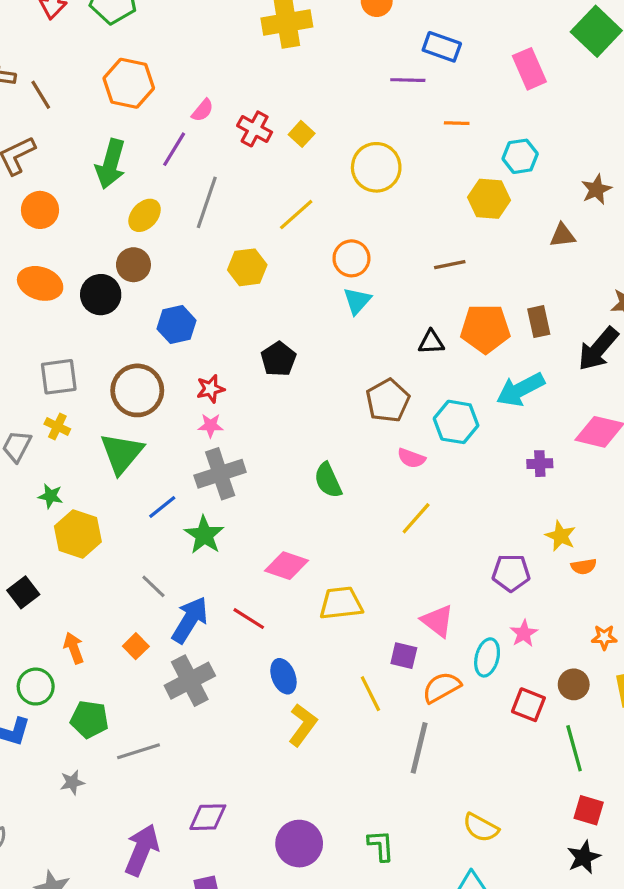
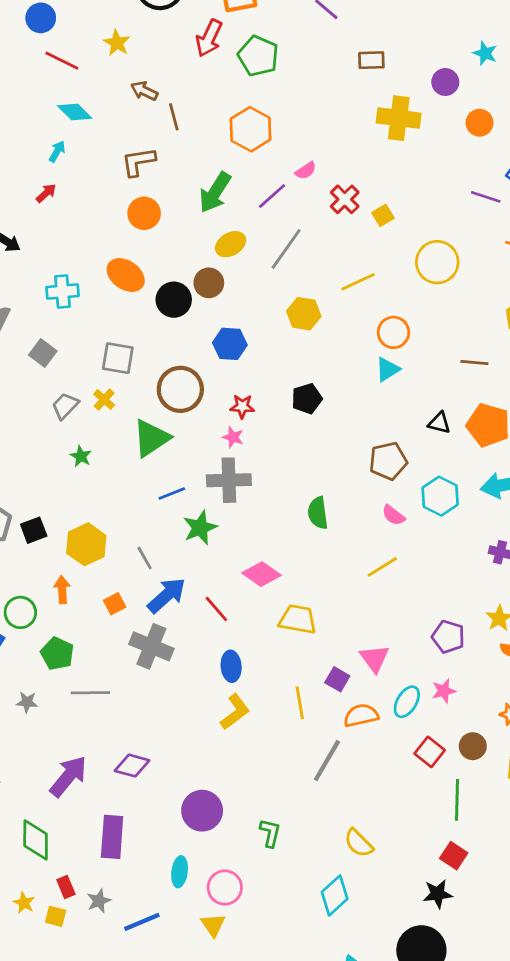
yellow hexagon: (78, 534) -> (86, 544), moved
gray cross: (190, 681) -> (151, 646), turned 33

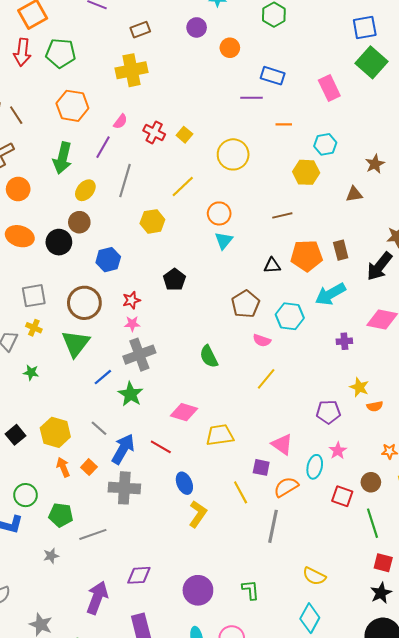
yellow cross: (399, 118) -> (131, 70), moved
orange arrow: (62, 590) -> (63, 467), moved

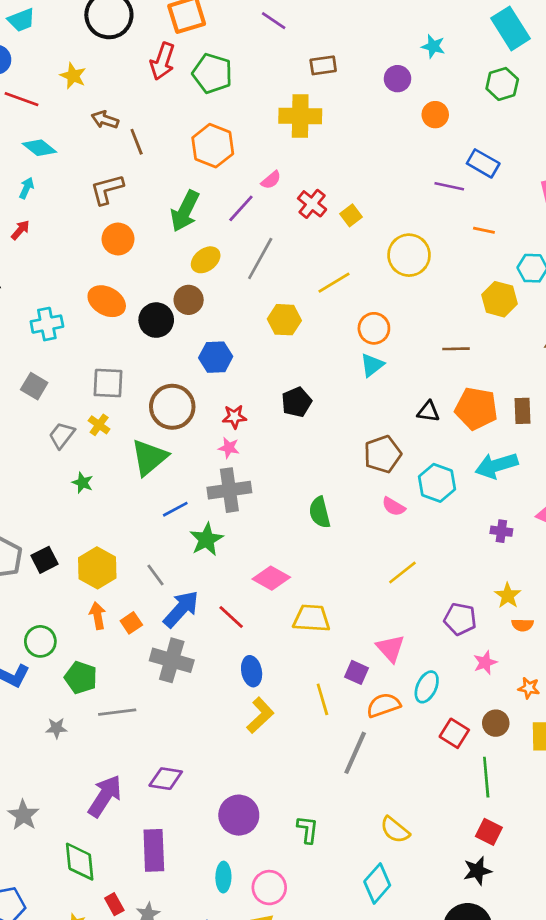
yellow line: (266, 379) -> (402, 572), moved
pink star: (338, 451) -> (485, 663), moved

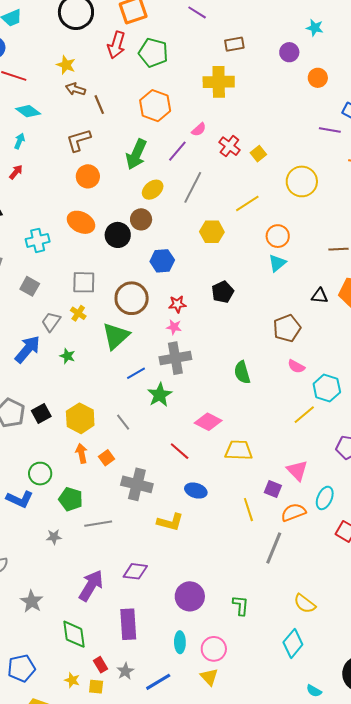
yellow star: (73, 76) -> (66, 65), moved
cyan hexagon: (437, 483) -> (327, 388), moved
blue arrow: (181, 609) -> (28, 349), moved
blue ellipse: (252, 671) -> (196, 491), turned -60
yellow L-shape: (260, 715) -> (170, 522), moved, turned 60

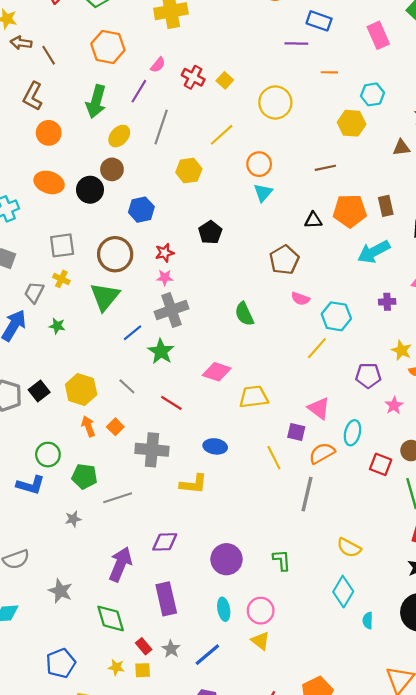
brown L-shape: (79, 140) -> (33, 96), turned -36
red line: (180, 451) -> (171, 403), moved
cyan semicircle: (314, 691) -> (368, 621), moved, turned 70

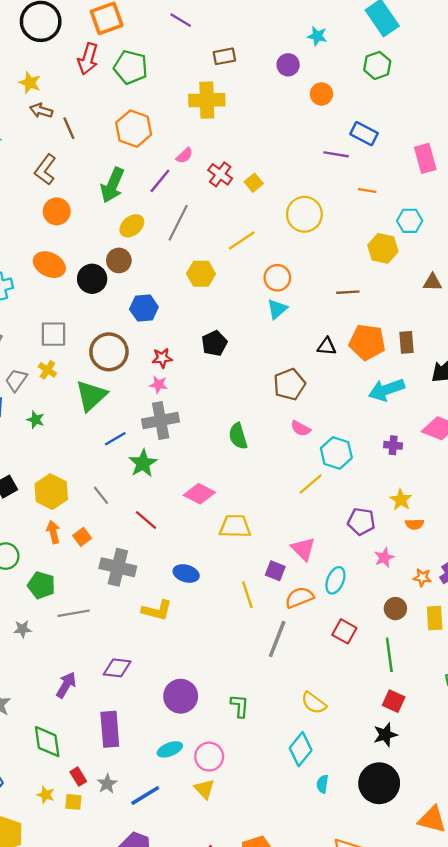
red square: (381, 464) -> (344, 631), moved
purple arrow: (120, 564) -> (66, 685), size x0.7
cyan ellipse: (224, 609) -> (170, 749), turned 70

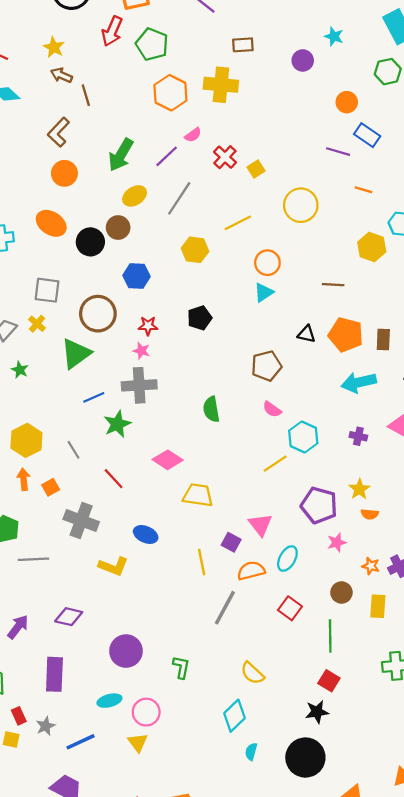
orange circle: (321, 94) -> (347, 102), moved
orange hexagon: (134, 129) -> (170, 93), moved
purple pentagon: (361, 521) -> (319, 505), size x1.4

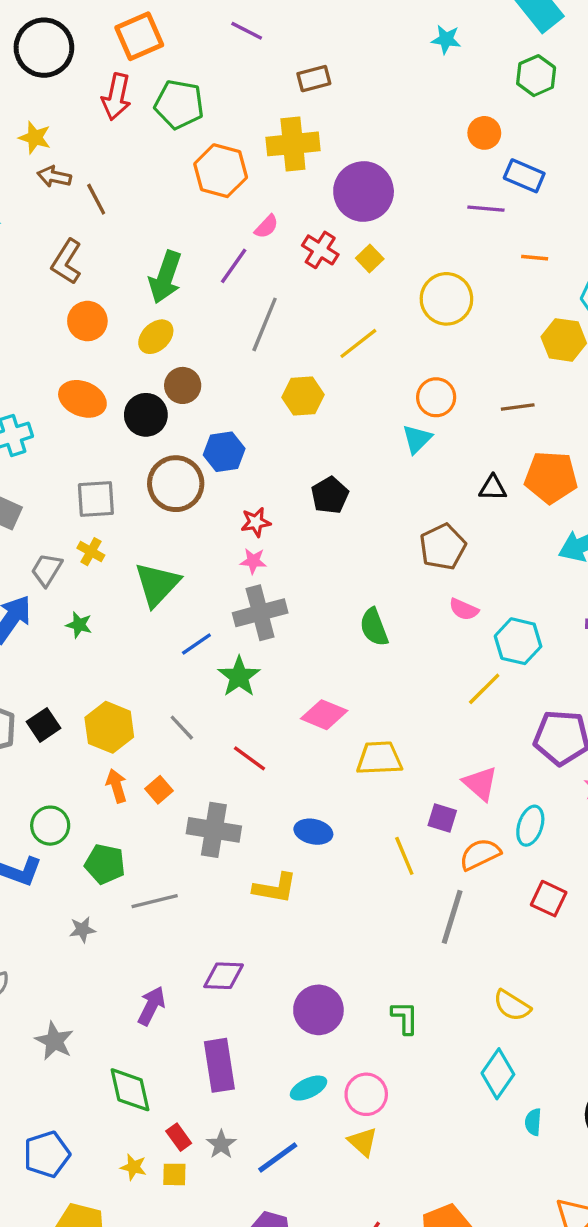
purple circle: (303, 60) -> (364, 191), moved, size x1.8
yellow ellipse: (135, 196) -> (156, 337), moved
orange circle: (267, 263) -> (436, 397), moved
brown circle: (98, 314) -> (176, 484), moved

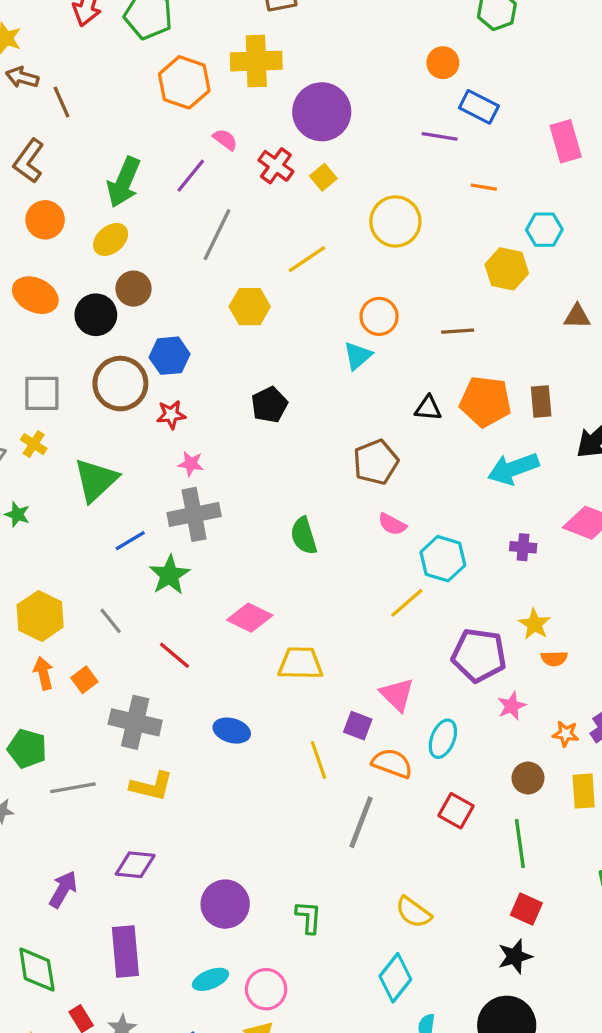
pink semicircle: (266, 227) -> (225, 140), turned -100
red star: (256, 522) -> (171, 415), moved
orange semicircle: (480, 854) -> (392, 763), turned 42
yellow L-shape: (275, 888) -> (152, 786), moved

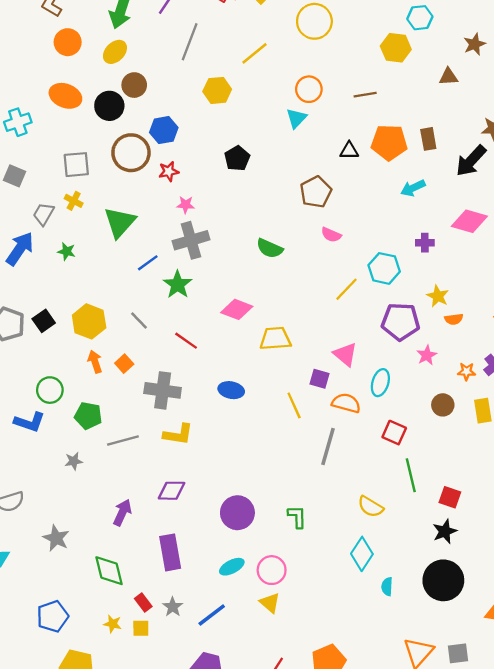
cyan arrow: (513, 469) -> (413, 188), size x0.7
green semicircle: (304, 536) -> (270, 248), turned -44
cyan hexagon: (443, 559) -> (384, 268), moved
green line: (520, 843) -> (411, 475), moved

